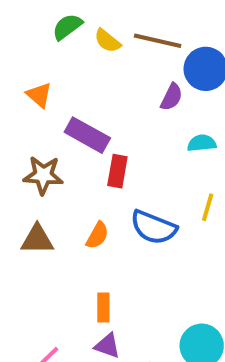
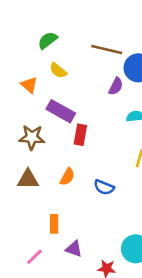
yellow semicircle: (107, 41) -> (58, 70), moved
blue semicircle: (154, 227) -> (104, 187), moved, size x0.7
orange rectangle: (103, 308) -> (54, 224), moved

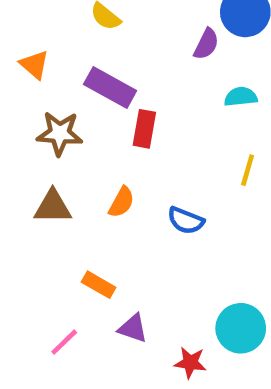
orange triangle: (29, 85) -> (34, 65), moved
orange rectangle: (54, 224) -> (99, 285), turned -60

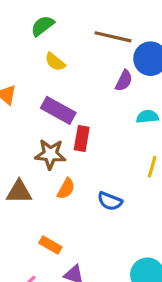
brown star: (60, 133) -> (50, 154), moved

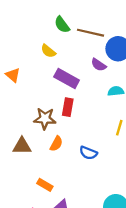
green semicircle: (43, 26) -> (62, 25), moved, turned -90
purple semicircle: (124, 81) -> (99, 65), turned 98
purple rectangle: (58, 110) -> (67, 78), moved

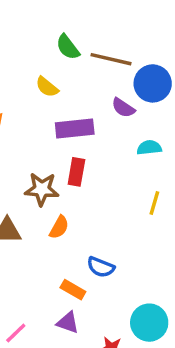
purple rectangle: (67, 78) -> (75, 129), turned -35
blue semicircle: (88, 153) -> (101, 267), moved
orange rectangle: (45, 185) -> (73, 290), moved

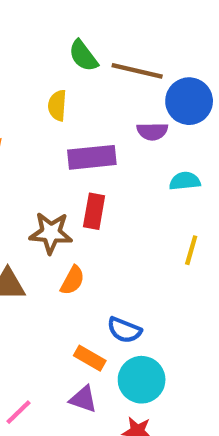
yellow semicircle: (47, 87) -> (57, 105), turned 55
purple semicircle: (123, 108) -> (152, 131), turned -35
cyan circle: (149, 323) -> (142, 380), moved

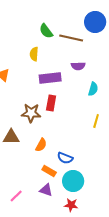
blue circle: (189, 101) -> (95, 22), moved
cyan semicircle: (185, 181) -> (93, 89), turned 112
orange semicircle: (72, 280) -> (41, 145), moved

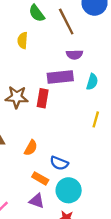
brown line: (71, 38) -> (66, 22), turned 50
purple rectangle: (50, 78) -> (60, 77), moved
brown star: (31, 113) -> (17, 97), moved

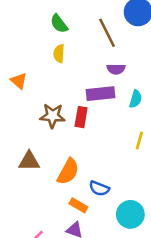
green semicircle: (37, 13) -> (59, 24), moved
orange semicircle: (31, 148) -> (68, 172), size x1.5
cyan circle: (69, 190) -> (130, 214), moved

